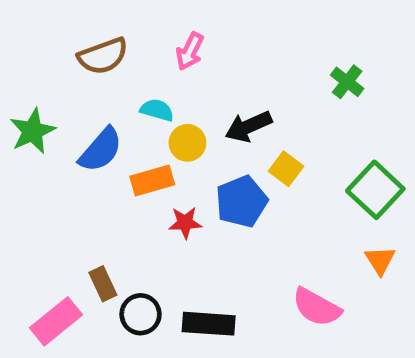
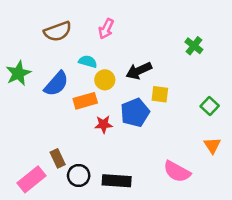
yellow square: (286, 169) -> (160, 94), turned -30
green square: (375, 190) -> (210, 106), size x0.6

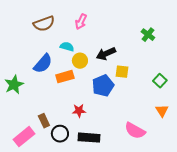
green star: (18, 73) -> (14, 85), moved
red star: (104, 124) -> (79, 111), moved

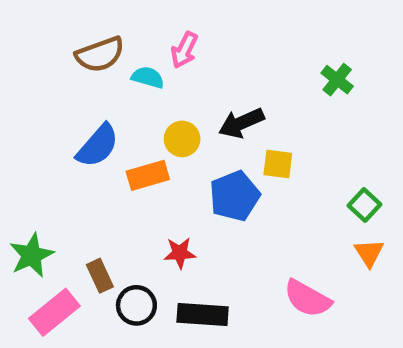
cyan semicircle: (67, 47) -> (148, 77), moved
green square: (160, 81) -> (364, 205), moved
green star: (14, 85) -> (32, 255), moved

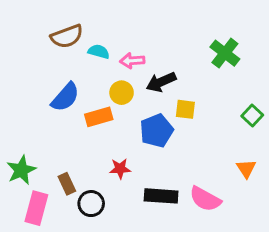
pink arrow: (184, 50) -> (132, 61), moved, turned 60
green cross: (337, 80) -> (225, 53), size x1.4
green square: (364, 205) -> (252, 115), moved
pink rectangle: (54, 312) -> (36, 208), turned -36
black rectangle: (203, 314) -> (161, 196), moved

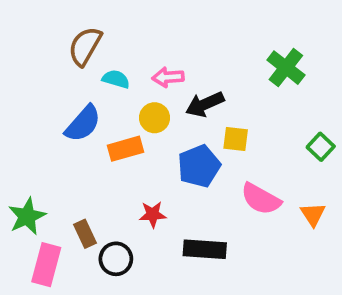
brown semicircle: (67, 36) -> (85, 46), turned 140
cyan semicircle: (99, 52) -> (116, 79), moved
pink semicircle: (205, 199) -> (261, 199), moved

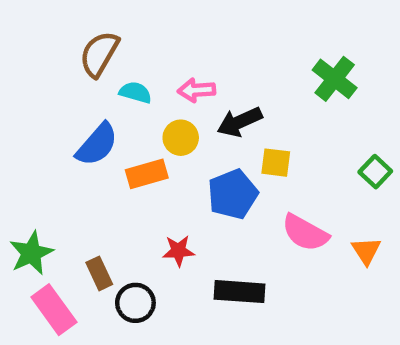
pink rectangle: (46, 265) -> (54, 310), turned -51

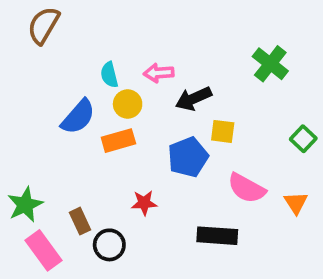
brown semicircle: (99, 54) -> (43, 25), moved
cyan semicircle: (135, 92) -> (109, 75), turned -120
yellow circle: (181, 138) -> (128, 104), moved
black rectangle: (240, 292) -> (217, 236), moved

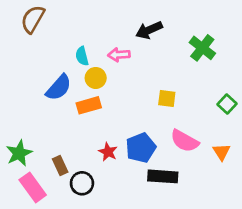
black arrow: (193, 99) -> (149, 30), moved
blue pentagon: (188, 157) -> (141, 148), moved
red star: (144, 203) -> (108, 152), turned 30

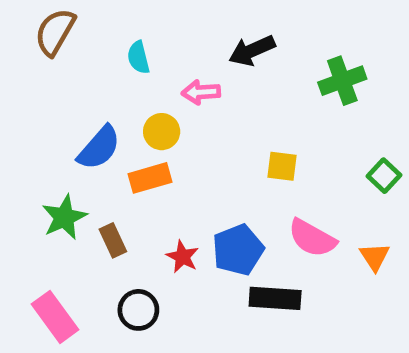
green cross: (202, 48) -> (342, 81), turned 32
cyan semicircle: (82, 56) -> (138, 57), moved
green star: (19, 153) -> (64, 217), moved
brown rectangle: (60, 166) -> (113, 240), moved

